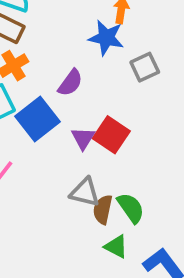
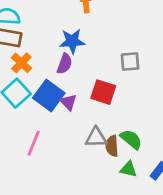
blue star: (106, 38) -> (72, 41), moved
gray square: (145, 67) -> (130, 62), moved, turned 36
purple triangle: (83, 138) -> (68, 102), moved

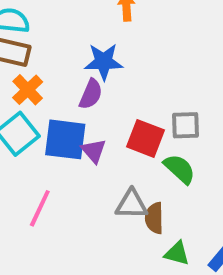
gray square: (130, 62) -> (186, 125), moved
blue square: (49, 95) -> (65, 139), turned -32
green semicircle: (131, 139) -> (179, 169), moved

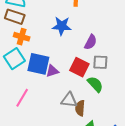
orange cross: (28, 90) -> (22, 37), turned -35
purple semicircle: (91, 94) -> (91, 42), moved
purple triangle: (94, 151) -> (52, 71), turned 48

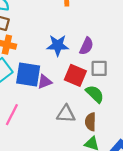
blue star: (62, 26) -> (58, 45), moved
brown semicircle: (80, 108) -> (91, 122), moved

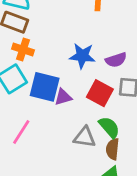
purple semicircle: (86, 46) -> (116, 60), turned 42
green semicircle: (95, 94) -> (109, 127), moved

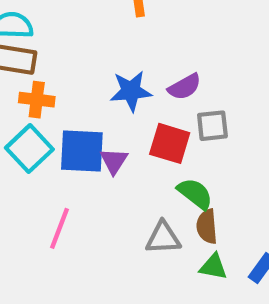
purple triangle: (63, 97) -> (114, 161), turned -30
gray triangle: (85, 137) -> (163, 238), moved

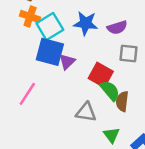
red square: (170, 143) -> (101, 75), moved
cyan square: (29, 149) -> (50, 26), moved
brown semicircle: (207, 226) -> (122, 101), moved
green triangle: (213, 267) -> (111, 135), turned 30

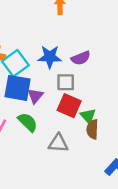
gray square: (128, 53) -> (66, 82), moved
green semicircle: (110, 91) -> (28, 122), moved
green triangle: (111, 135) -> (88, 116), moved

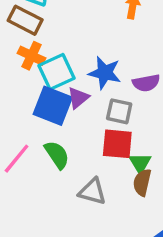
purple triangle: (35, 96) -> (78, 98), moved
red square: (69, 106) -> (117, 144), turned -30

